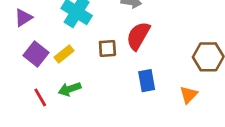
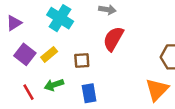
brown square: (107, 48) -> (82, 61), moved
blue rectangle: (147, 81) -> (89, 93), moved
orange triangle: (189, 95) -> (157, 90), size x1.5

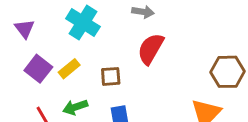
purple triangle: (14, 23) -> (25, 29), turned -35

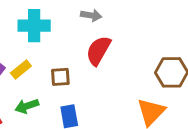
cyan cross: (83, 23) -> (34, 26), turned -32

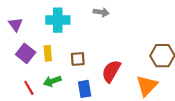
red semicircle: (98, 50) -> (111, 71), moved
yellow rectangle: (21, 69) -> (48, 53), turned -56

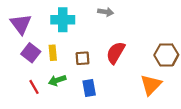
purple triangle: (16, 24) -> (21, 24), size x1.5
red semicircle: (111, 71) -> (116, 53), moved

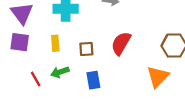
purple square: (31, 53) -> (20, 42), moved, turned -30

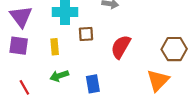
brown square: (86, 49) -> (86, 34), moved
red line: (36, 79) -> (24, 87), moved

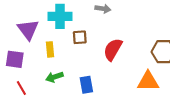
purple triangle: (21, 17) -> (28, 30), moved
purple square: (19, 46) -> (15, 59), moved
orange triangle: (158, 80) -> (148, 81), turned 45

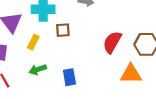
yellow rectangle: (50, 49) -> (33, 42), turned 32
red semicircle: (113, 49) -> (112, 42), moved

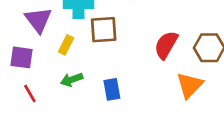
brown square: (63, 30) -> (104, 30), size x1.5
orange triangle: (131, 74) -> (190, 85), turned -45

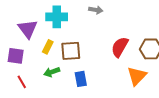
brown square: (104, 30) -> (71, 51), moved

